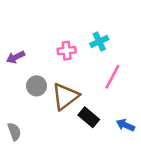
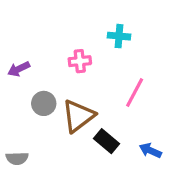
cyan cross: (99, 41) -> (119, 36), moved, turned 30
gray semicircle: (14, 132) -> (17, 158), turned 108

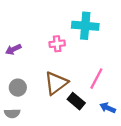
cyan cross: (119, 36) -> (85, 26), size x1.6
pink line: (135, 92) -> (96, 79), moved
gray circle: (44, 103) -> (18, 88), moved

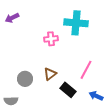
purple arrow: (13, 49) -> (12, 18), moved
brown triangle: (56, 83) -> (50, 74), size x0.6
gray circle: (18, 88) -> (25, 79), moved

